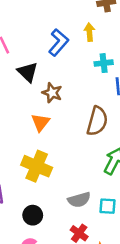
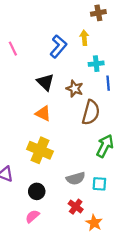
black triangle: (28, 72) -> (45, 82), moved
brown star: (52, 93) -> (75, 89), moved
orange triangle: (40, 122) -> (43, 113), turned -42

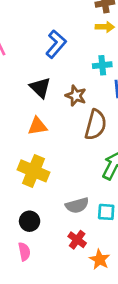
yellow arrow: (84, 38) -> (105, 27), moved, turned 96
orange triangle: (43, 113) -> (37, 126), turned -35
pink semicircle: (32, 216) -> (24, 252), turned 120

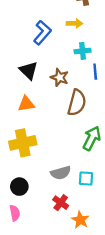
yellow arrow: (105, 27) -> (74, 23), moved
yellow cross: (34, 171) -> (23, 143), turned -35

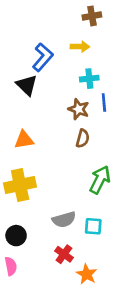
black triangle: (29, 71) -> (27, 85), moved
brown star: (60, 77) -> (79, 109), moved
brown semicircle: (77, 103) -> (83, 138), size x0.6

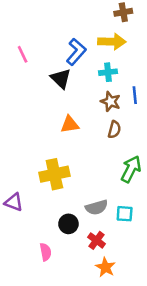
yellow arrow: (80, 47) -> (112, 42), size x1.5
cyan cross: (89, 79) -> (108, 72), moved
orange triangle: (24, 140) -> (70, 124), moved
black circle: (16, 236) -> (68, 224), moved
orange star: (87, 274) -> (105, 267), moved

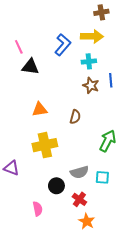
black triangle: (61, 79) -> (30, 67), moved, turned -36
orange triangle: (70, 124) -> (40, 110), moved
brown semicircle: (114, 130) -> (75, 117), moved

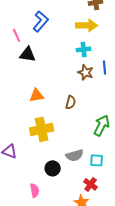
blue L-shape: (63, 45) -> (41, 21), moved
red cross: (79, 199) -> (91, 184), moved

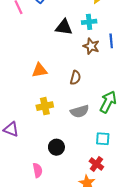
black triangle: (28, 54) -> (64, 27), moved
yellow cross: (42, 129) -> (45, 106), size x0.7
gray semicircle: (75, 155) -> (80, 111), moved

